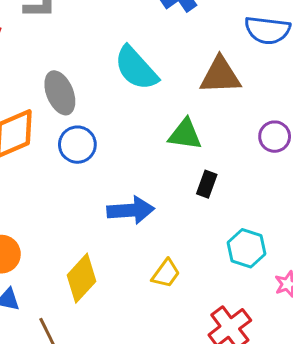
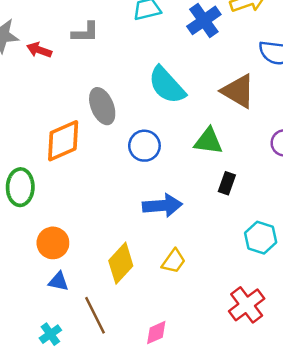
brown triangle: (220, 75) -> (238, 91), turned 33
blue circle: (77, 145) -> (144, 146), moved
yellow trapezoid: (166, 273) -> (174, 261), moved

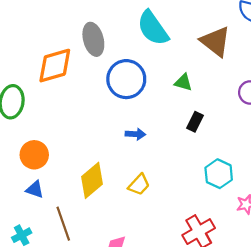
green triangle: (208, 141) -> (183, 82), size x0.7
blue circle: (144, 146) -> (126, 79), size x1.4
blue arrow: (162, 206) -> (135, 134), size x0.6

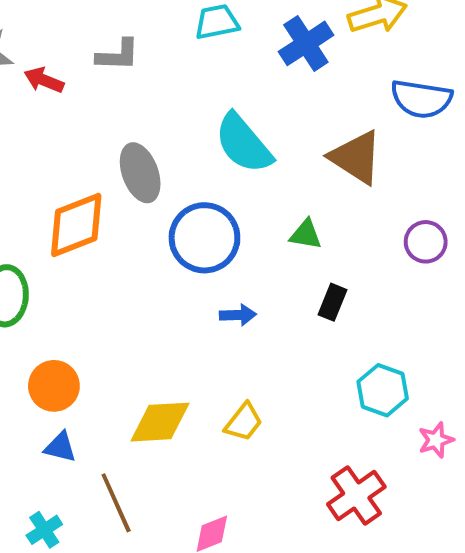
blue arrow: (135, 134) -> (238, 315), moved
yellow diamond: (92, 180) -> (160, 422), turned 42

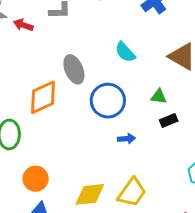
cyan semicircle: (243, 143) -> (125, 52), size x0.7
black rectangle: (332, 302) -> (169, 121), moved, turned 48
yellow trapezoid: (244, 422) -> (132, 192), size x1.5

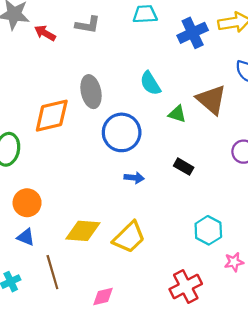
green triangle: (159, 97) -> (177, 114), moved
black rectangle: (169, 121) -> (184, 167), turned 42

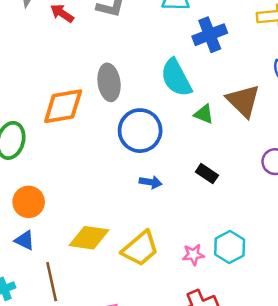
blue cross: (193, 33) -> (210, 35), moved
cyan semicircle: (150, 83) -> (176, 78), size x1.4
pink star: (234, 262) -> (193, 255), moved

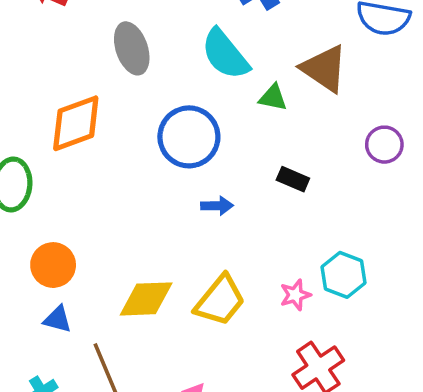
gray ellipse: (109, 82) -> (132, 48), moved

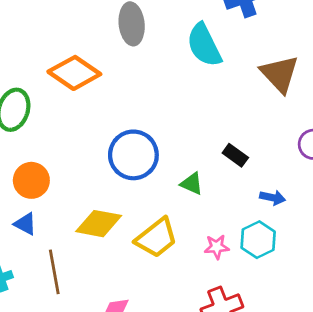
green triangle: (273, 97) -> (192, 184), moved
orange diamond: (76, 123) -> (74, 73), turned 42
blue circle: (189, 137) -> (133, 155), moved
blue arrow: (217, 206) -> (273, 198), moved

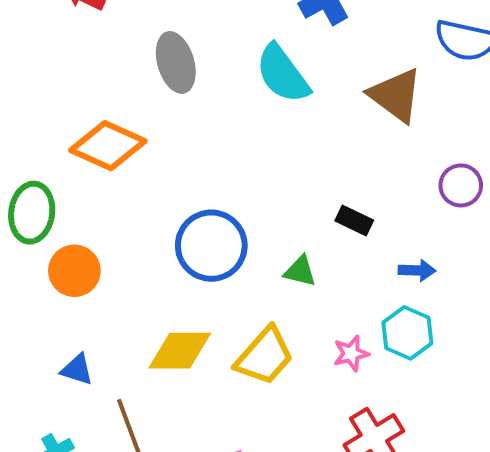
orange circle: (31, 180) -> (74, 271), moved

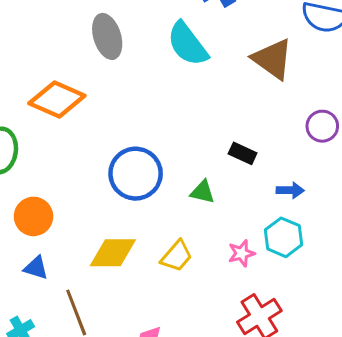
orange circle: (74, 271) -> (33, 216), moved
yellow trapezoid: (264, 356) -> (176, 256), size x0.7

